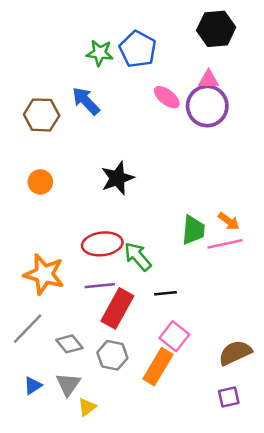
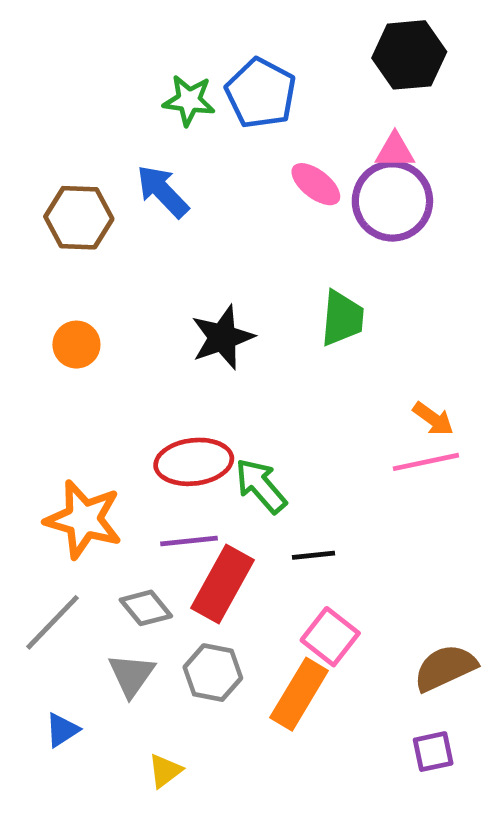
green trapezoid: (193, 230) -> (342, 318), moved
gray diamond: (69, 344) -> (146, 608), moved
gray triangle: (68, 384) -> (131, 675), moved

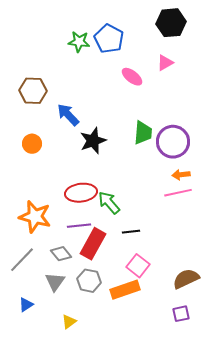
pink triangle: (395, 151) -> (165, 63), turned -30
blue arrow: (163, 191) -> (68, 115), moved
purple circle: (392, 201) -> (173, 142), moved
orange arrow: (433, 419) -> (181, 175), turned 138
orange rectangle: (299, 694) -> (125, 290), turned 40

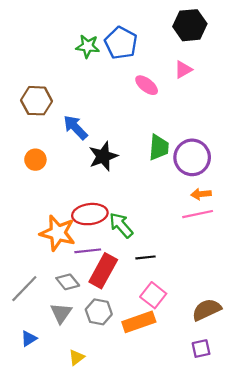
orange star: (35, 217) -> (58, 233), moved

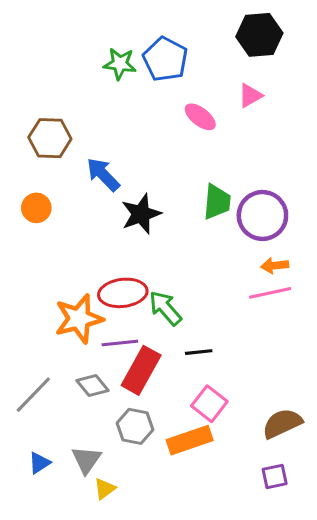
orange circle: (35, 160) -> (36, 208), moved
orange star: (58, 233) -> (79, 319), turned -30
gray triangle: (61, 313) -> (86, 460), moved

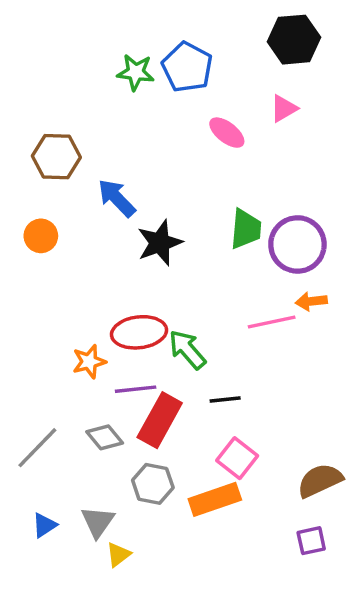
pink line: (270, 293) -> (272, 322), moved
orange star: (79, 319) -> (89, 362), size x0.6

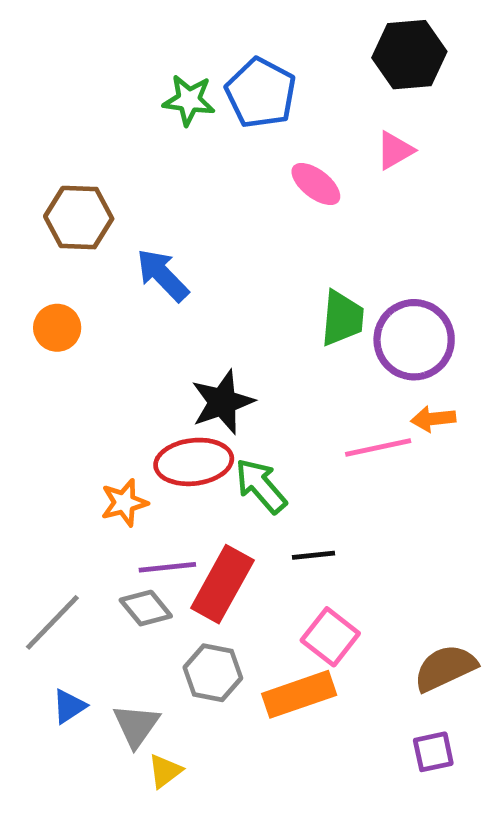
black star: (160, 243) -> (222, 402), moved
purple line: (136, 389) -> (167, 567), moved
blue triangle: (44, 525) -> (69, 706), moved

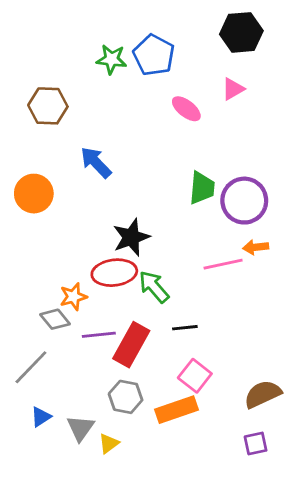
brown hexagon: (79, 218) -> (48, 106), moved
orange circle: (57, 328) -> (34, 194), size x1.4
gray diamond: (146, 608) -> (55, 319), moved
yellow triangle: (165, 771) -> (109, 444), moved

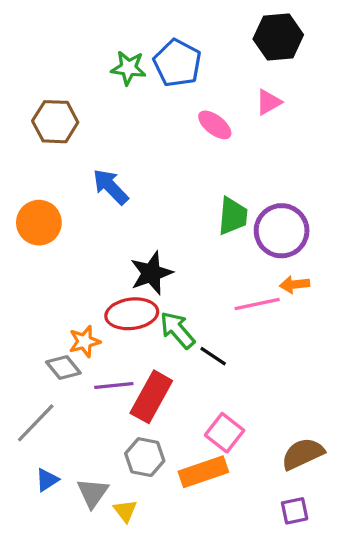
black line: (185, 328) -> (213, 356), moved, turned 40
yellow triangle: (109, 444) -> (125, 511), turned -30

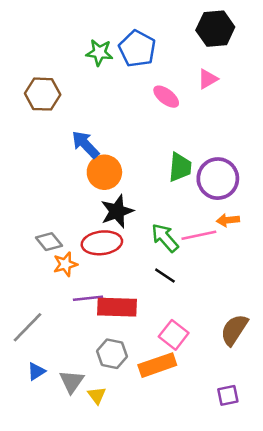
orange circle: (39, 223) -> (104, 172), moved
green arrow: (177, 330) -> (165, 238), moved
gray diamond: (63, 368) -> (49, 242), moved
red rectangle: (151, 397) -> (117, 307), turned 63
brown semicircle: (303, 454) -> (234, 330), moved, turned -32

